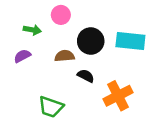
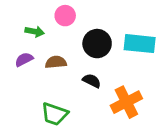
brown semicircle: (65, 56) -> (56, 62), moved

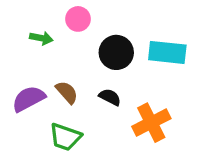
purple semicircle: (24, 59) -> (29, 99), moved, size x1.5
brown semicircle: (56, 62) -> (67, 92), moved, turned 54

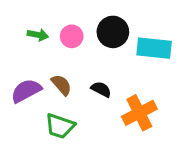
pink circle: (78, 19) -> (72, 36), moved
black circle: (116, 52) -> (113, 32), moved

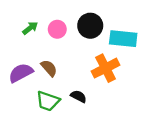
green arrow: (38, 35) -> (30, 28), turned -49
black semicircle: (101, 89) -> (78, 96), moved
orange cross: (139, 113) -> (106, 68), moved

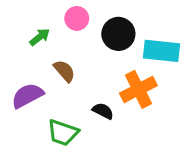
pink circle: (57, 29) -> (77, 18), moved
brown semicircle: (49, 68) -> (64, 71), moved
black semicircle: (78, 96) -> (103, 111), moved

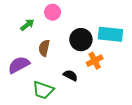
black circle: (118, 34) -> (81, 40), moved
brown semicircle: (64, 71) -> (44, 48), turned -126
orange cross: (138, 89) -> (95, 61), size x0.7

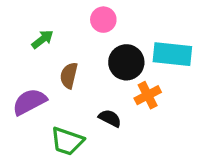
pink circle: (53, 12) -> (103, 20), moved

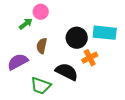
pink circle: (103, 20) -> (41, 12), moved
black semicircle: (110, 118) -> (67, 72), size x1.6

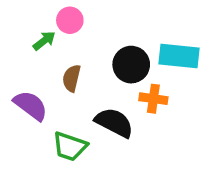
orange cross: (90, 58) -> (153, 99), turned 35
purple semicircle: (18, 62) -> (31, 105), turned 65

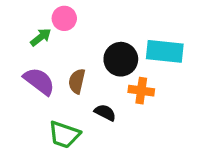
brown semicircle: (72, 78) -> (77, 81), moved
purple semicircle: (31, 105) -> (39, 81), moved
black semicircle: (114, 123) -> (105, 113), size x0.6

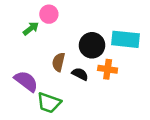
purple semicircle: (39, 81) -> (26, 81), moved
black semicircle: (105, 113) -> (80, 74), moved

